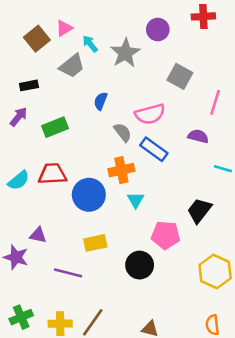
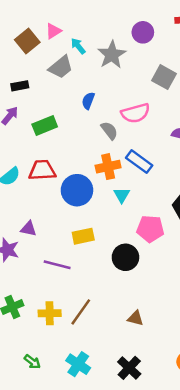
blue rectangle: (154, 149) -> (139, 162), moved

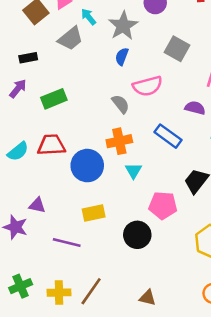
blue semicircle: (88, 101) -> (122, 56), moved
blue rectangle: (139, 162) -> (168, 136), moved

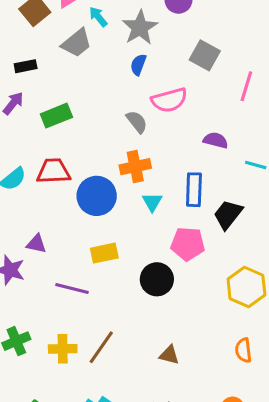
purple semicircle: (195, 108) -> (216, 140), moved
blue rectangle: (168, 136) -> (194, 190), moved, turned 56

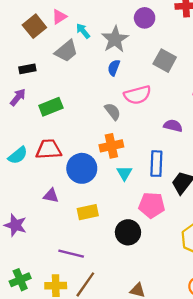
purple triangle: (36, 244) -> (51, 196), moved
purple line: (72, 289) -> (71, 254), moved

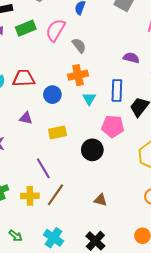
pink semicircle: (137, 95) -> (55, 30), moved, turned 135
green rectangle: (51, 107) -> (26, 28), moved
blue circle: (82, 168) -> (52, 95), size x0.7
purple line: (71, 254) -> (43, 168), turned 45

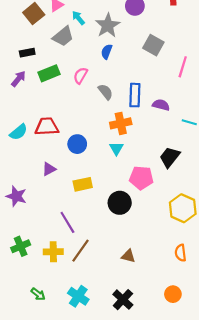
pink semicircle: (55, 30) -> (80, 76), size x0.7
orange cross: (78, 75) -> (121, 123), moved
blue rectangle: (117, 91) -> (135, 95), moved
purple triangle: (26, 118) -> (49, 169), turned -40

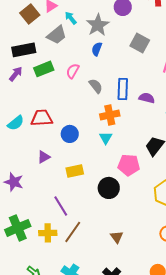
black rectangle: (27, 53) -> (24, 50), size x1.6
green cross: (21, 246) -> (18, 228), size x1.4
brown triangle: (128, 256) -> (117, 237), turned 40

